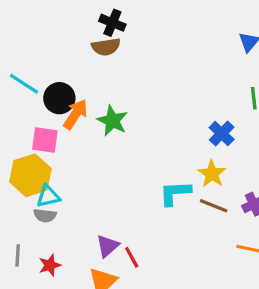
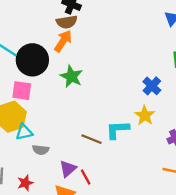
black circle: (59, 98) -> (32, 60), size x1.4
orange arrow: (75, 114) -> (63, 41), moved
brown line: (214, 206) -> (92, 139), moved
gray semicircle: (45, 215) -> (41, 150), moved

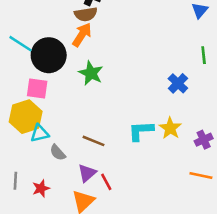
yellow star: (145, 115) -> (170, 128), moved
brown line: (92, 139) -> (93, 141), moved
gray semicircle: (41, 150) -> (58, 152), turned 42

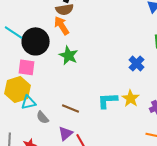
orange arrow: (82, 35) -> (62, 25), turned -66

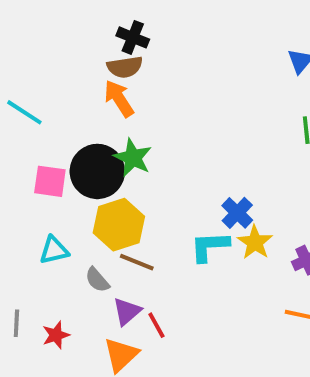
black circle: (36, 41) -> (97, 171), moved
blue cross: (136, 63) -> (237, 213), moved
yellow hexagon: (18, 89) -> (119, 225), moved
gray semicircle: (42, 117) -> (97, 280), moved

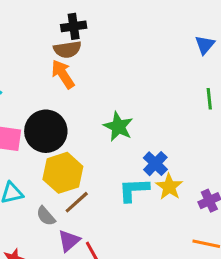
black cross: (133, 37) -> (74, 26), turned -30
green star: (133, 158) -> (118, 127), moved
brown line: (137, 262) -> (77, 202), turned -64

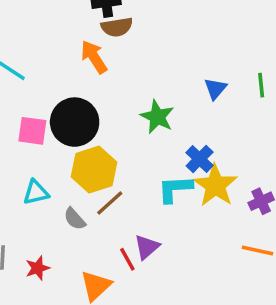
blue triangle: (205, 45) -> (215, 89), moved
brown semicircle: (67, 49) -> (117, 27), moved
yellow star: (169, 187) -> (215, 185), size x1.4
purple triangle: (69, 241) -> (147, 247), moved

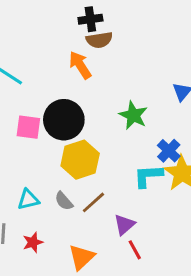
cyan triangle: (36, 192) -> (28, 200), moved
brown line: (110, 203) -> (93, 202), moved
red line: (127, 259) -> (135, 250), moved

